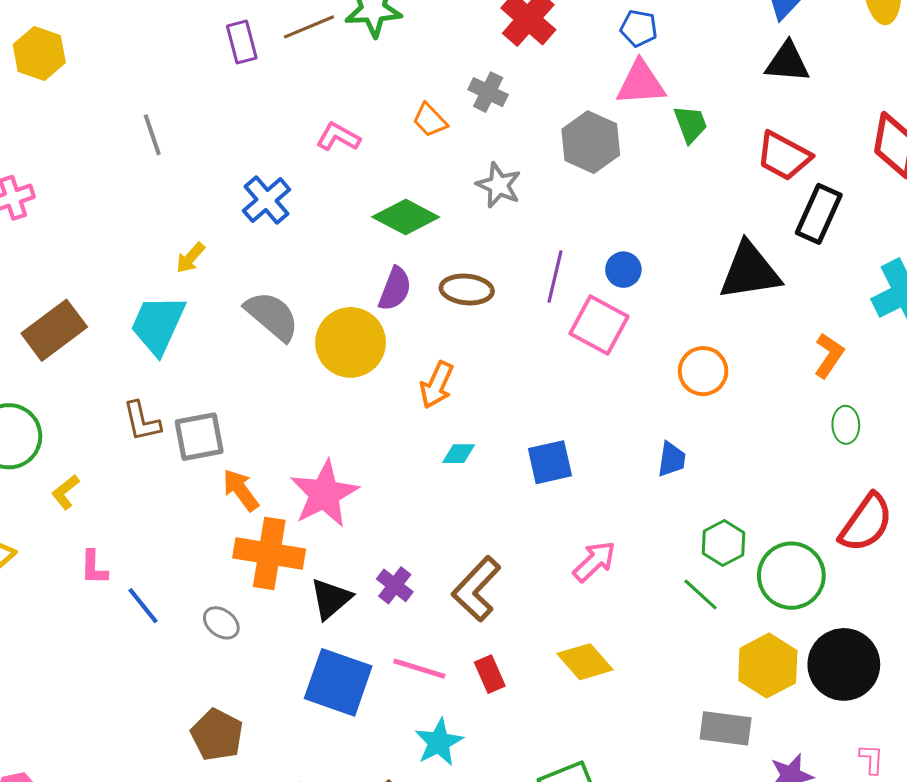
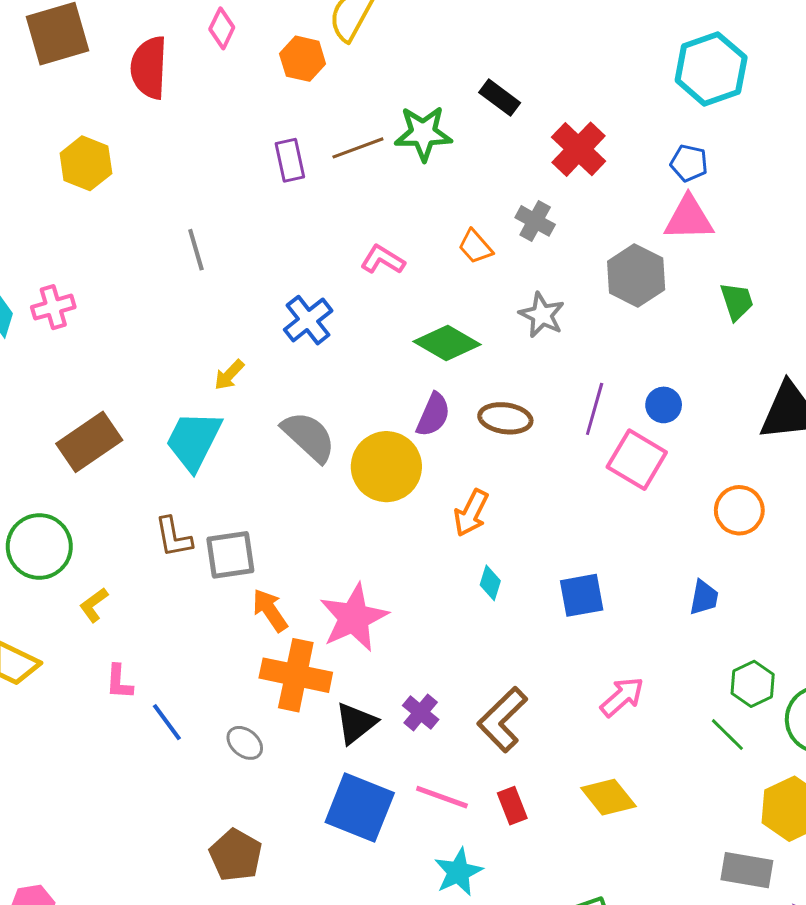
green trapezoid: (691, 124) -> (737, 301), moved
cyan diamond: (459, 454) -> (490, 583), turned -76

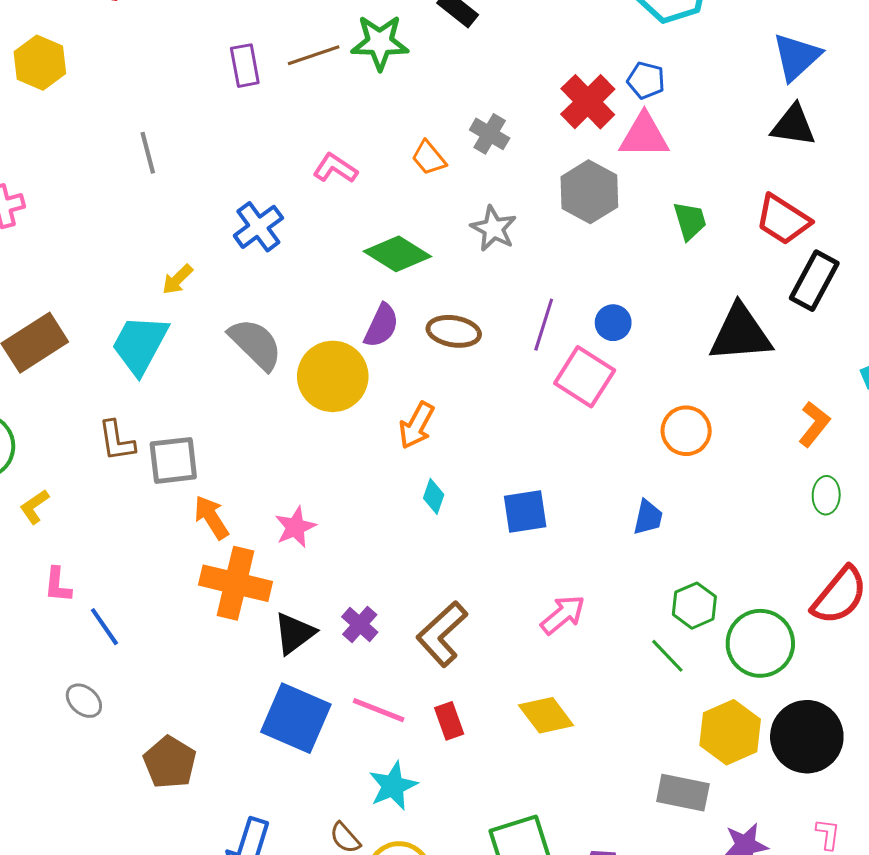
red cross: (579, 149) -> (588, 102), moved
pink star: (354, 618) -> (295, 527), size x0.6
gray ellipse: (245, 743) -> (84, 701), moved

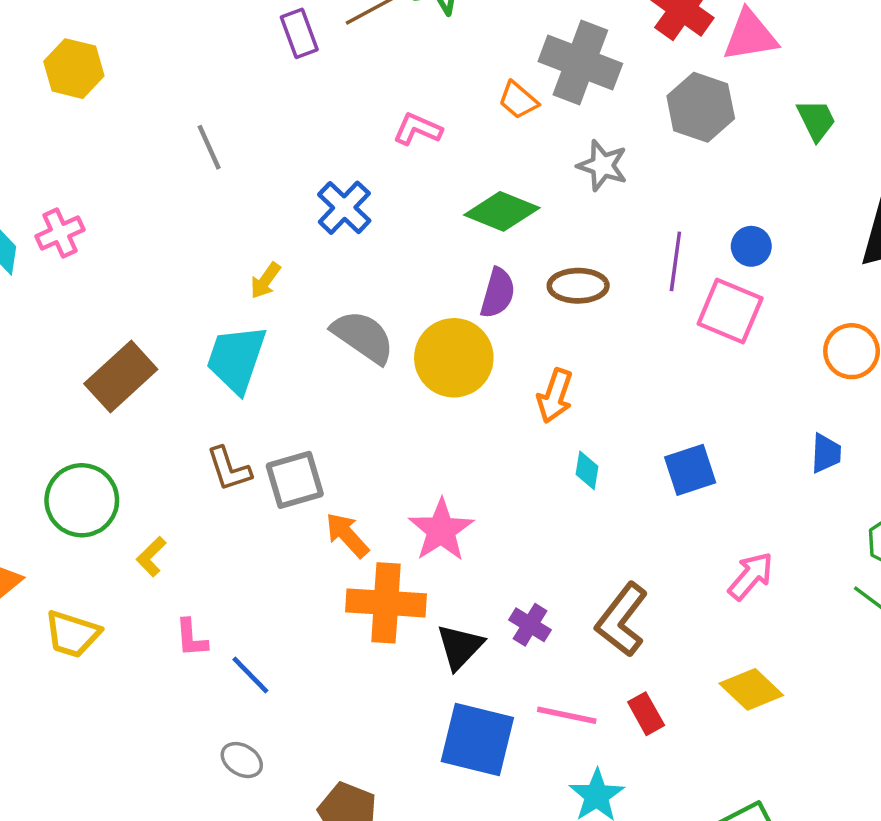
gray cross: (490, 134) -> (580, 63), size x1.8
pink star: (295, 527) -> (441, 530), size x1.4

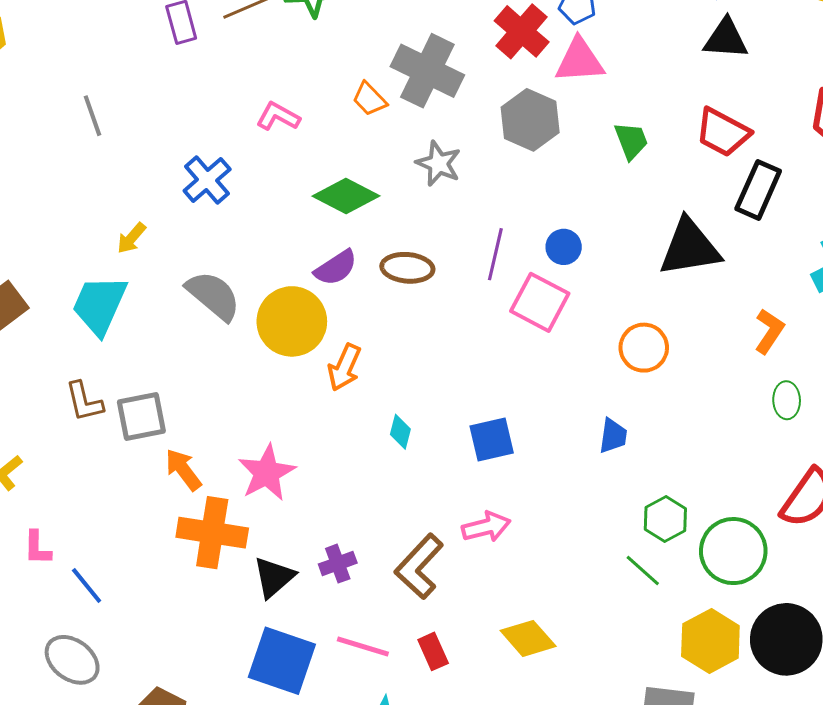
purple semicircle: (498, 293) -> (336, 268), turned 36
orange arrow: (555, 396) -> (344, 367), moved
pink arrow: (751, 576) -> (486, 527), moved, turned 30
purple cross: (530, 625) -> (338, 564), turned 33
gray ellipse: (242, 760) -> (72, 660), size x1.5

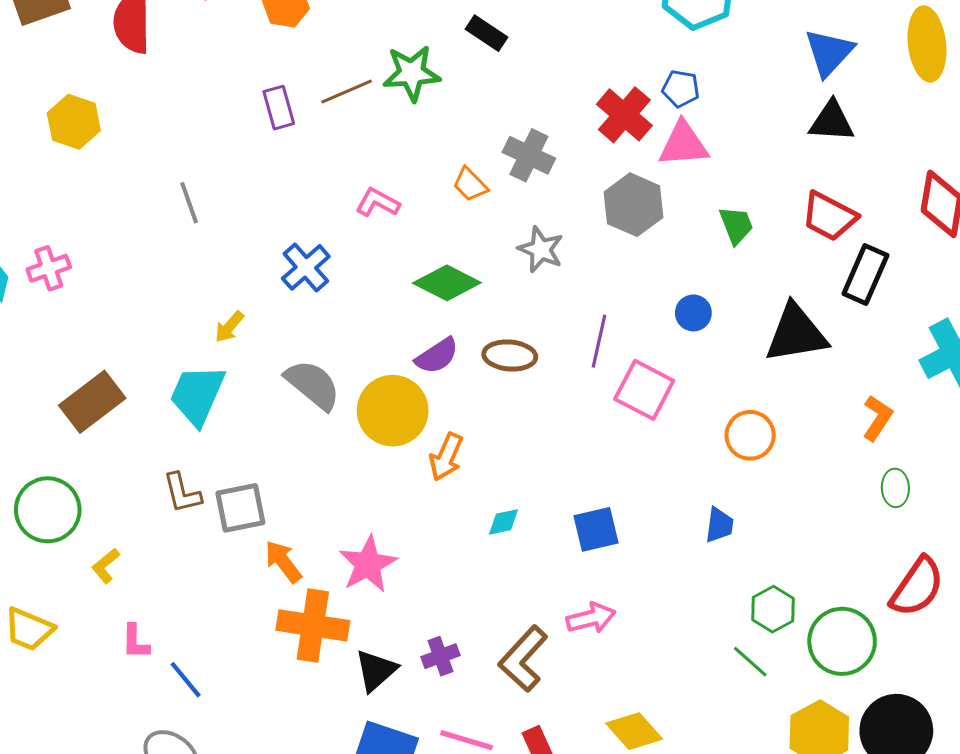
gray cross: (427, 71) -> (529, 155), size x0.7
blue circle: (564, 247) -> (693, 313), moved
cyan diamond: (400, 432) -> (503, 522), turned 64

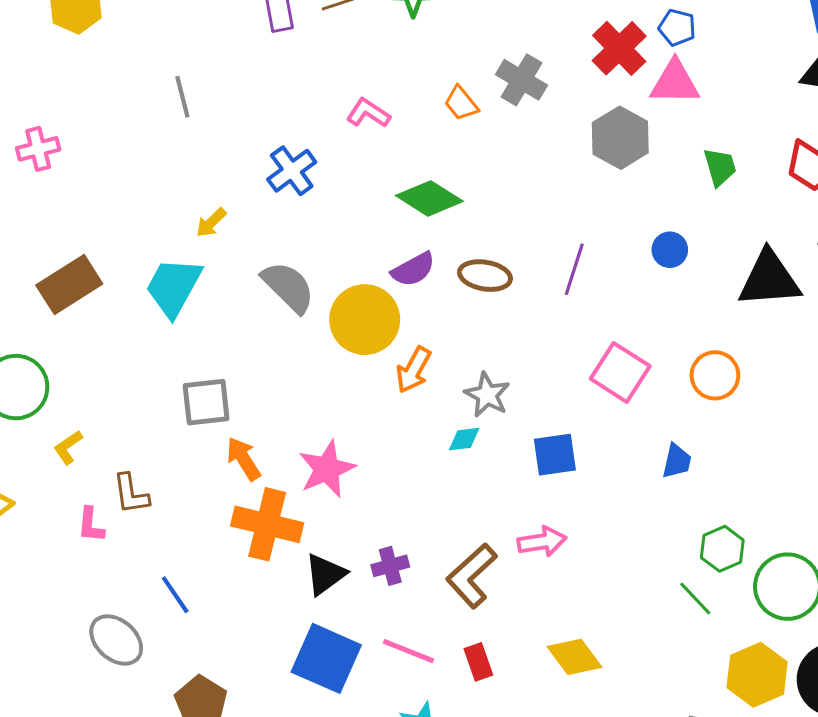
gray star: (541, 249) -> (487, 395), moved
pink square: (644, 390) -> (620, 372), moved
brown L-shape: (182, 493) -> (131, 494), moved
blue line: (186, 680) -> (175, 595), moved

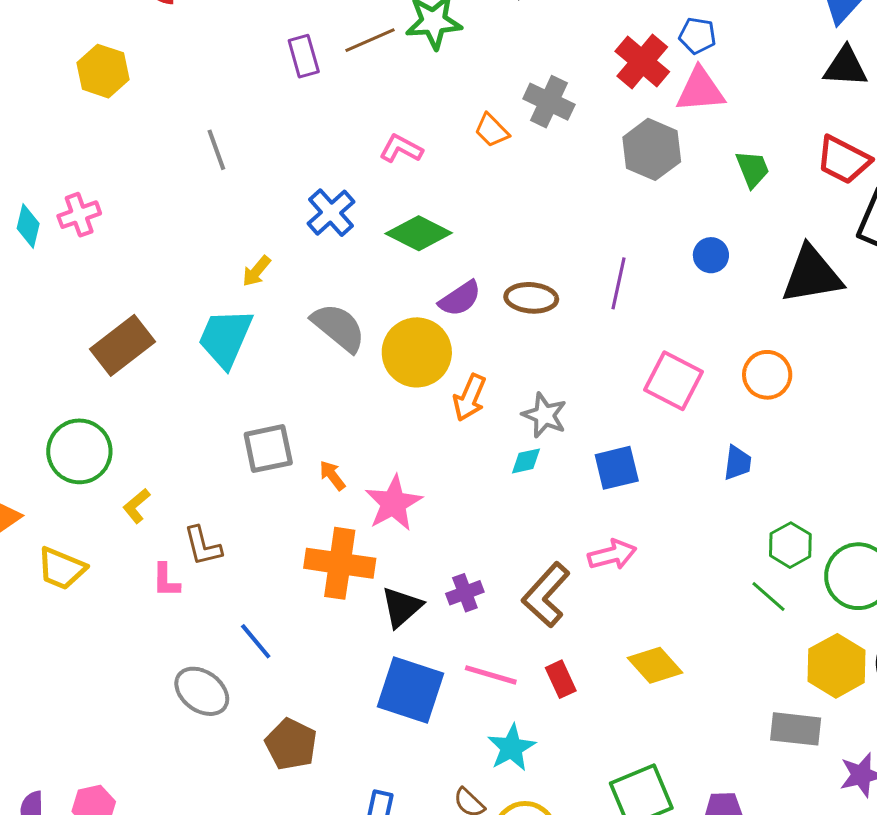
green diamond: (429, 198) -> (419, 233), moved
orange arrow: (243, 459) -> (332, 475), moved, size x0.7

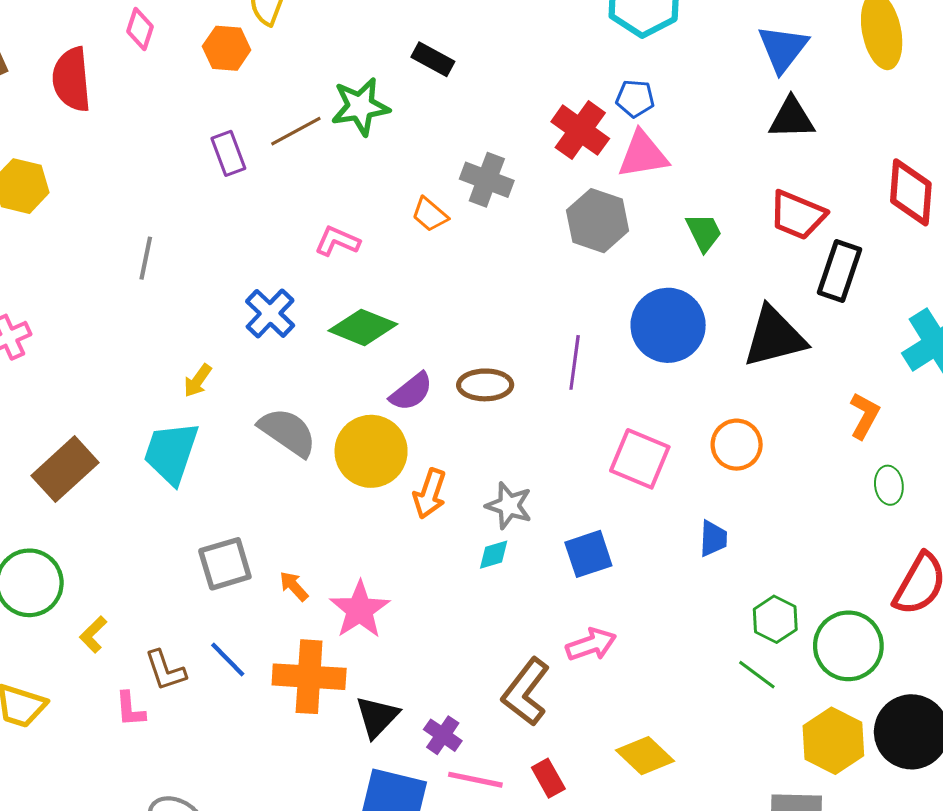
gray line: (216, 150) -> (146, 258), turned 36
blue circle: (711, 255) -> (668, 325), size x2.0
purple cross: (465, 593) -> (443, 735), moved, turned -30
blue line: (256, 641) -> (228, 660), moved

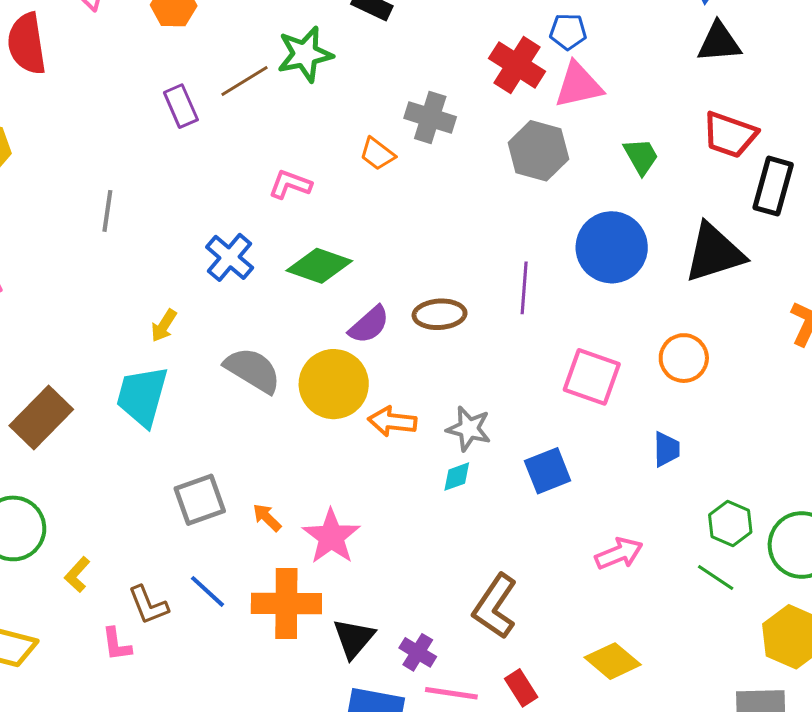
orange arrow: (430, 494) -> (392, 421), turned 81
pink arrow: (591, 645) -> (619, 554), moved

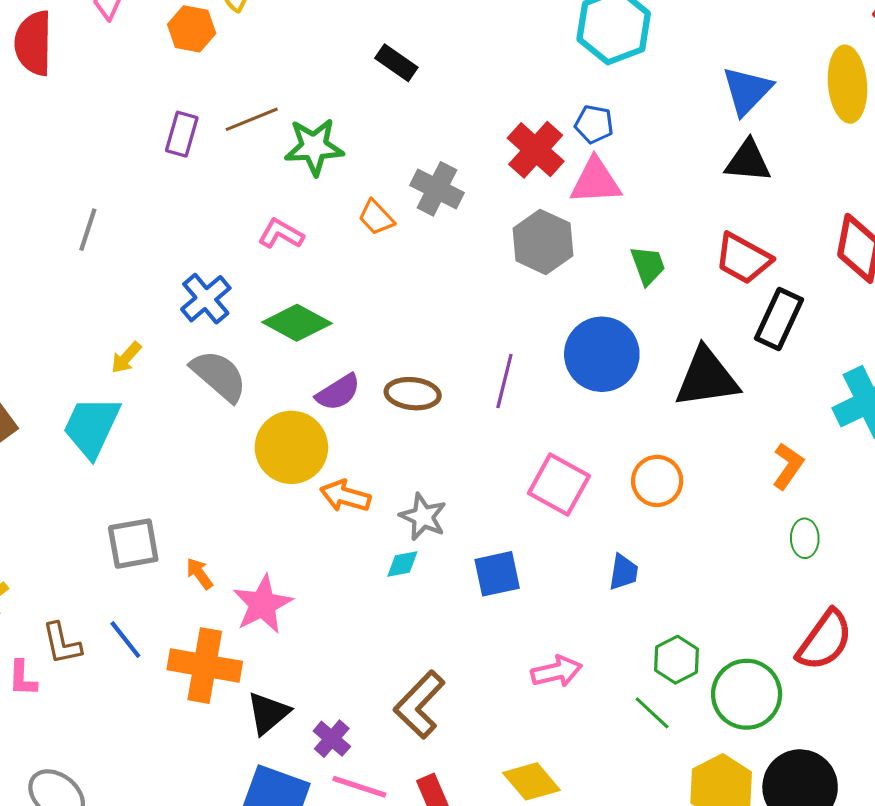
green star: (305, 54) -> (314, 147), moved
purple rectangle: (181, 106) -> (182, 134), turned 30
gray semicircle: (253, 370) -> (219, 376), moved

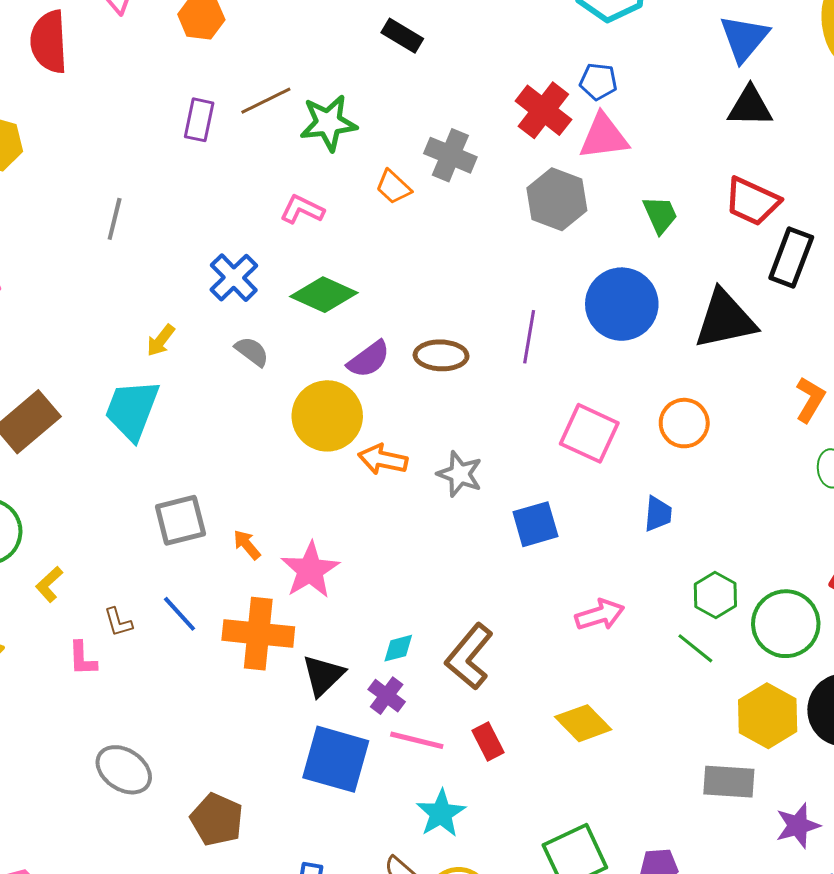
gray semicircle: (219, 376) -> (252, 351), size x0.6
cyan diamond: (402, 564) -> (398, 648), moved
brown L-shape: (62, 643) -> (118, 622), size x0.7

